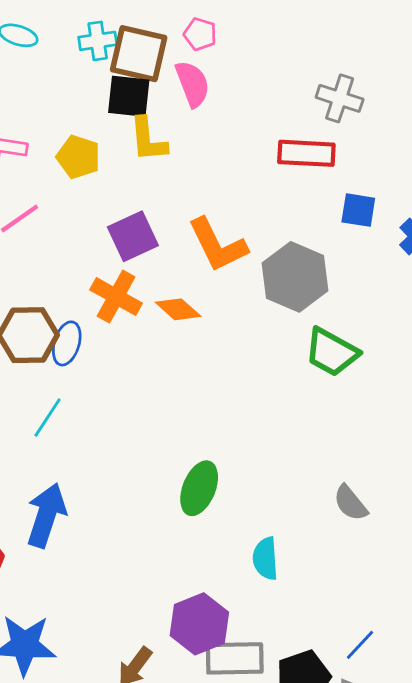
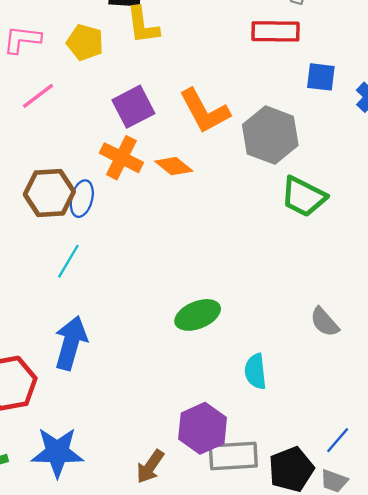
green ellipse: (199, 488) -> (198, 315), turned 48

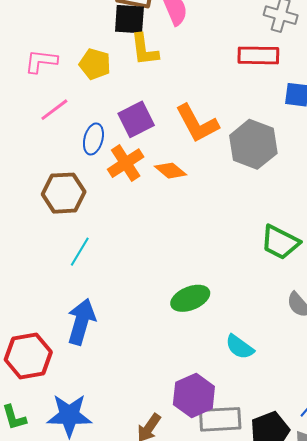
orange cross: (121, 158) -> (126, 163), turned 30
green trapezoid: (304, 197) -> (280, 242), moved
blue ellipse: (82, 199) -> (93, 139), moved
cyan semicircle: (255, 371) -> (240, 347), turned -48

